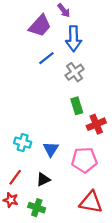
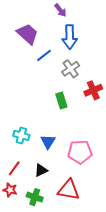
purple trapezoid: (40, 26) -> (28, 34), moved, turned -90
green rectangle: (77, 106) -> (61, 101), moved
red cross: (96, 124) -> (93, 90), moved
red triangle: (91, 202) -> (69, 190), moved

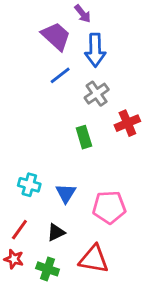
purple trapezoid: (28, 34) -> (56, 36), moved

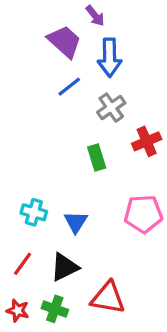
pink pentagon: (109, 207) -> (143, 214), moved
black triangle: (56, 232) -> (64, 267), size x1.4
red star: (14, 259) -> (18, 311), moved

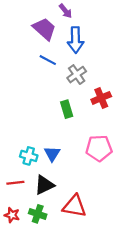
blue line: (69, 87) -> (48, 60), turned 66
cyan cross: (34, 212) -> (29, 156), moved
red line: (23, 264) -> (15, 183), turned 48

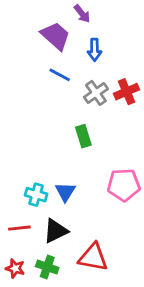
blue arrow: (76, 40) -> (95, 50), size x0.7
red cross: (101, 98) -> (127, 92), moved

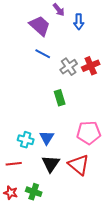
blue arrow: (95, 50) -> (79, 22), moved
black triangle: (56, 231) -> (51, 164), moved, turned -30
red triangle: (93, 257) -> (79, 165), moved, turned 30

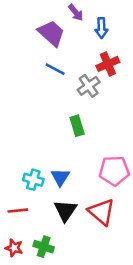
red cross: (91, 66) -> (108, 64), moved

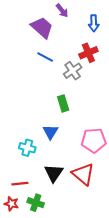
blue arrow: (101, 28) -> (94, 23), moved
blue triangle: (60, 177) -> (50, 132), moved
red line: (18, 211) -> (20, 184), moved

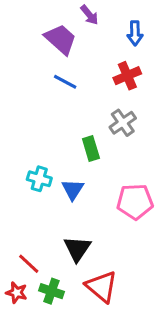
gray cross: (73, 71) -> (123, 123), moved
cyan cross: (27, 148) -> (39, 179), moved
red triangle: (83, 174) -> (102, 287), moved
red line: (20, 184) -> (29, 264), turned 49

